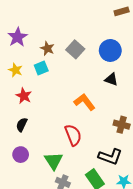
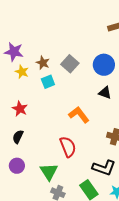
purple star: (18, 37) -> (14, 52), turned -30
cyan square: (41, 68) -> (48, 82), moved
yellow star: (15, 70) -> (22, 72), moved

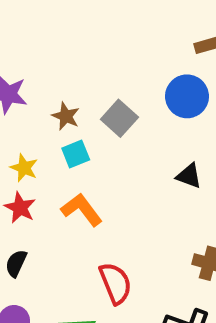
blue circle: (104, 65) -> (187, 96), moved
yellow star: (22, 72) -> (24, 168), moved
orange L-shape: (79, 115) -> (82, 210), moved

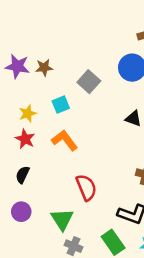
brown star: (66, 116) -> (44, 68), moved, turned -30
yellow star: (24, 168) -> (28, 113), turned 30

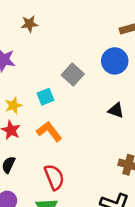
brown star: (44, 68) -> (29, 24), moved
red semicircle: (86, 187) -> (54, 177), moved

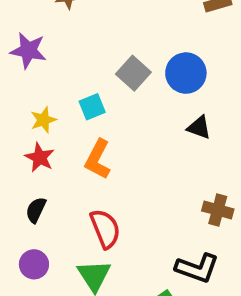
blue circle: (115, 61) -> (186, 73), moved
orange L-shape: (49, 131) -> (98, 159), turned -115

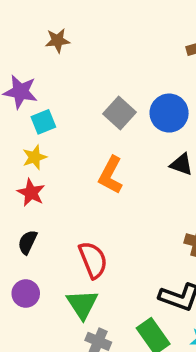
cyan square: (92, 107) -> (43, 122), moved
orange L-shape: (98, 159) -> (111, 175), moved

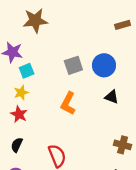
brown star: (58, 40) -> (35, 21), size x1.6
gray square: (119, 113) -> (73, 65), turned 30

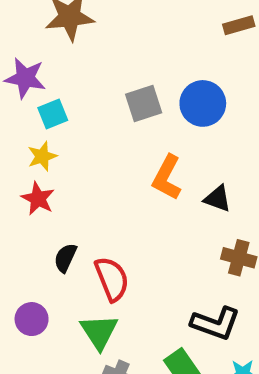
black triangle: (112, 97) -> (218, 199), moved
orange L-shape: (68, 103) -> (167, 177), moved
black semicircle: (17, 145) -> (65, 258), moved

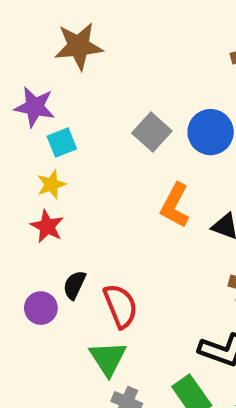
gray square: (144, 103) -> (152, 132), turned -30
purple circle: (32, 319) -> (41, 308), moved

